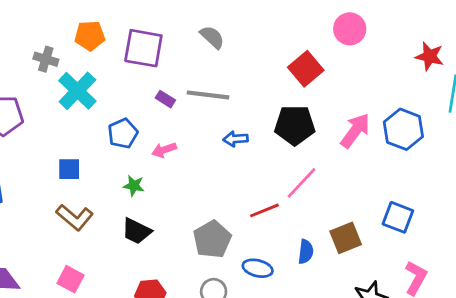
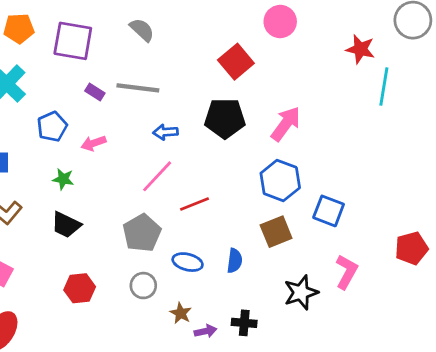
blue hexagon: (403, 129) -> (280, 180), moved
pink line: (302, 183) -> (157, 176), moved
blue semicircle: (306, 252) -> (235, 261), moved

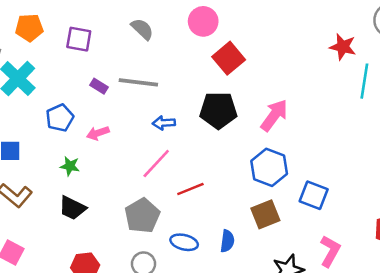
pink circle: (280, 22) -> (203, 21), moved
purple square: (73, 41) -> (79, 39), size x0.7

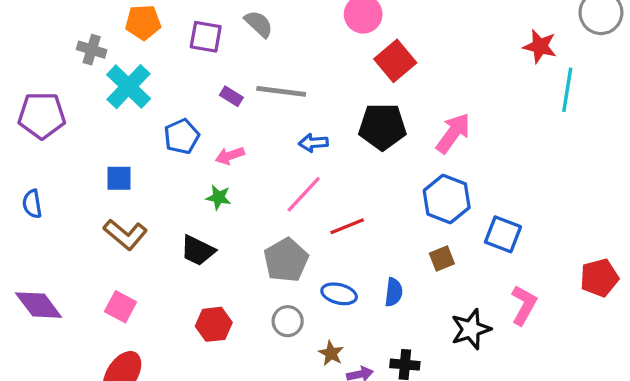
gray semicircle: (142, 29) -> (259, 24), moved
green star: (70, 166) -> (219, 197), moved
brown square: (265, 214) -> (442, 258), size x0.7

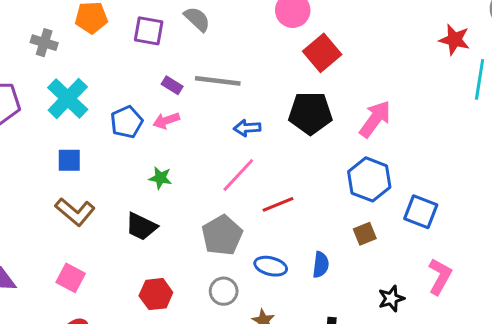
cyan cross: (129, 87) -> (68, 98), moved
pink arrow: (230, 156) -> (166, 121), moved
black star: (471, 329) -> (391, 299), size x0.7

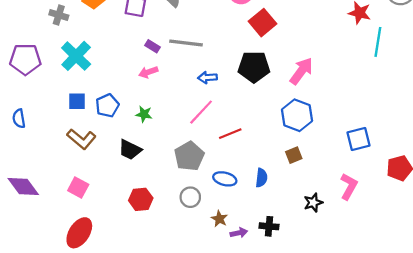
blue pentagon: (127, 122) -> (107, 106), moved
blue square: (421, 212) -> (358, 139), moved, turned -35

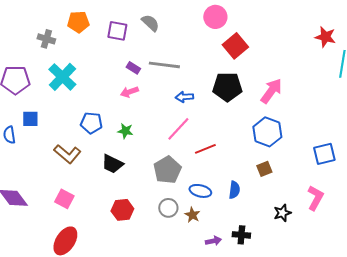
blue square: (77, 101) -> (30, 119), moved
blue pentagon: (107, 106) -> (91, 123), turned 30
brown star: (219, 219) -> (192, 215), moved

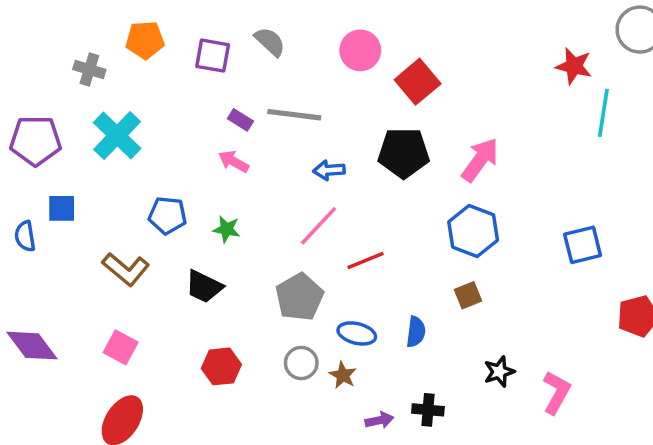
pink circle: (215, 17) -> (360, 50), moved
pink arrow: (129, 92) -> (233, 162), turned 48
blue square: (324, 154) -> (583, 245), moved
pink L-shape: (315, 198) -> (556, 392), moved

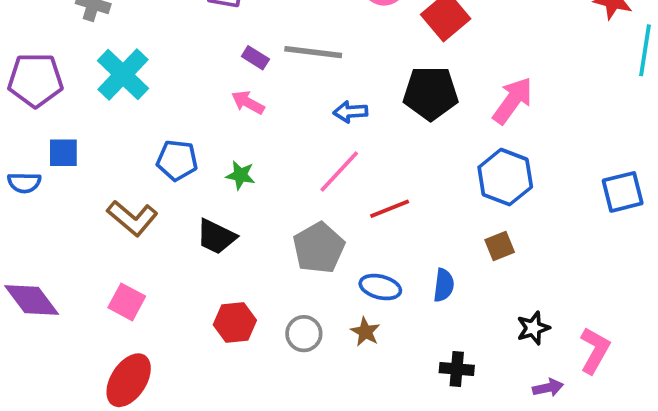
blue semicircle: (25, 236) -> (24, 183), turned -80
gray circle: (301, 363) -> (304, 334), moved
purple arrow: (379, 420) -> (548, 388), moved

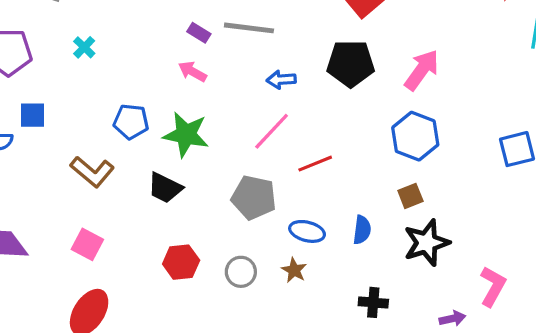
cyan cross: (123, 75) -> (84, 47), size x0.5
green star: (240, 175) -> (186, 135), size x1.8
gray pentagon: (319, 248) -> (254, 198), turned -30
black star: (533, 328) -> (427, 243), moved, size x1.6

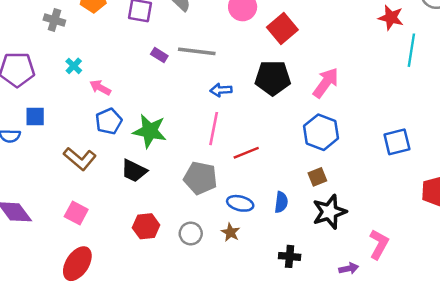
pink arrow: (192, 72) -> (100, 88), moved
blue pentagon: (131, 122) -> (109, 121), turned -30
pink line: (272, 131) -> (214, 129), turned -32

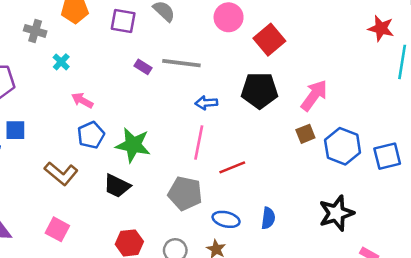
cyan cross: (74, 66) -> (61, 62), moved
blue hexagon: (321, 132) -> (343, 146), moved
brown square: (317, 177) -> (305, 134), moved
black star: (329, 212) -> (336, 213), moved

